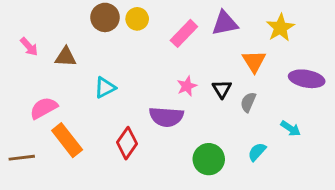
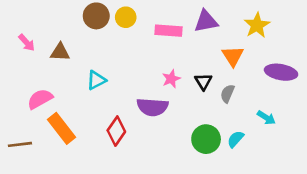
pink rectangle: (184, 33) -> (169, 31), turned 50
green circle: (209, 159) -> (206, 139), moved

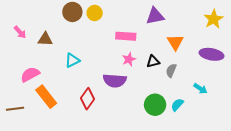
yellow star: (257, 25) -> (214, 19), moved
pink rectangle: (169, 31) -> (126, 36), moved
black triangle: (203, 82) -> (153, 61), turned 48

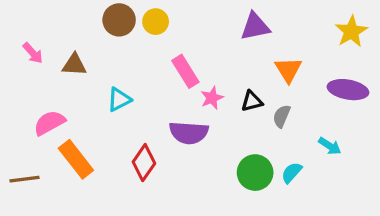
pink rectangle: (126, 36) -> (185, 71), moved, turned 54

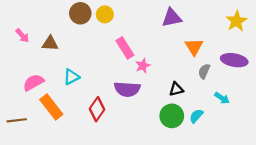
cyan triangle: (119, 100) -> (71, 77), moved
black triangle: (252, 101) -> (176, 89), moved
gray semicircle: (282, 116) -> (204, 71), moved

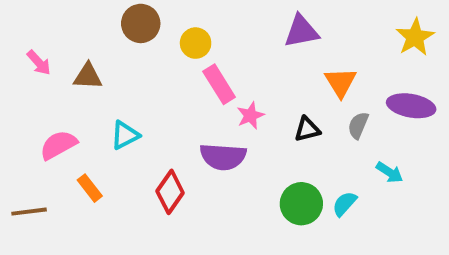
yellow circle: (105, 14) -> (196, 43), moved
black triangle: (176, 89) -> (307, 129), moved
orange rectangle: (51, 107) -> (90, 188), size x0.6

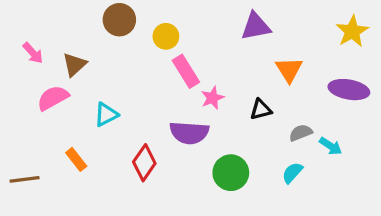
brown triangle: (88, 76) -> (74, 65), turned -45
gray semicircle: (358, 125) -> (301, 133), moved, turned 45
pink semicircle: (58, 145) -> (53, 98), moved
green circle: (301, 204) -> (231, 173), moved

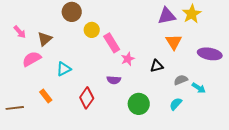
purple triangle: (256, 26) -> (167, 16), moved
yellow star: (352, 31) -> (192, 14), moved
yellow circle: (166, 36) -> (92, 30), moved
purple semicircle: (189, 133) -> (114, 80), size x0.6

